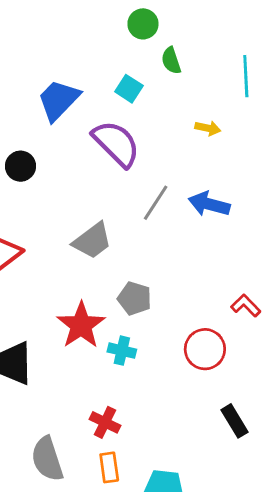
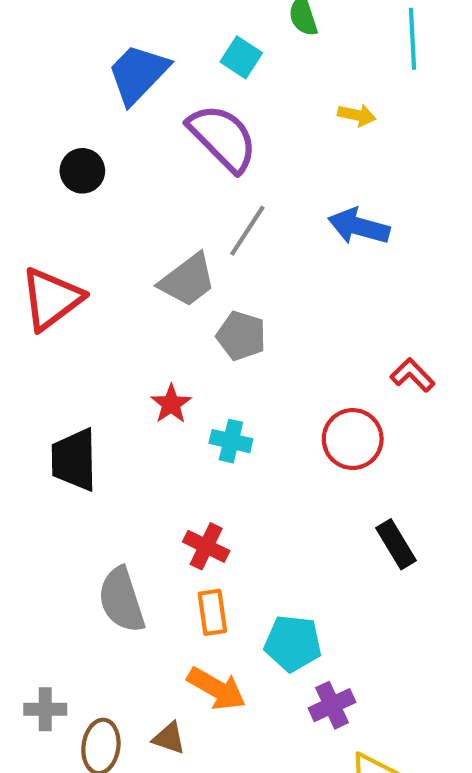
gray line: (156, 203) -> (247, 231), moved
gray pentagon: (135, 298) -> (241, 336), moved
red star: (81, 325) -> (171, 404), size x0.6

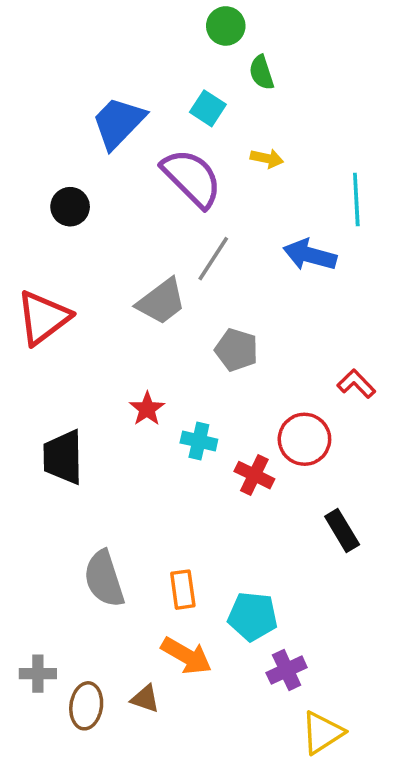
cyan line: (412, 39) -> (356, 200), moved
yellow arrow: (357, 115) -> (267, 158), moved
gray pentagon: (241, 336) -> (236, 350), moved
red cross: (206, 546) -> (254, 475), moved

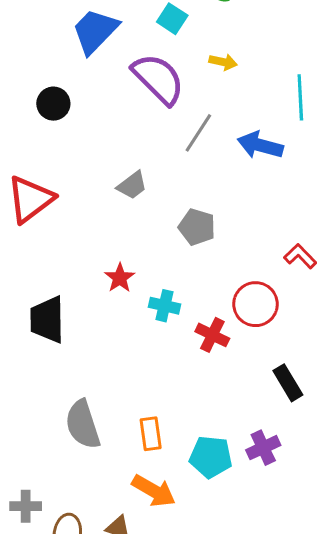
gray line: (213, 259) -> (198, 133), moved
gray trapezoid: (161, 301) -> (132, 185), size x0.7
purple cross: (287, 670) -> (263, 448), moved

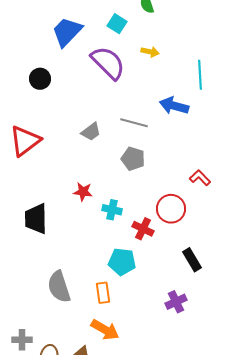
gray line: (198, 133) -> (134, 123), moved, turned 72
red star: (120, 278) -> (83, 192), turned -30
cyan pentagon: (211, 457) -> (122, 262), moved

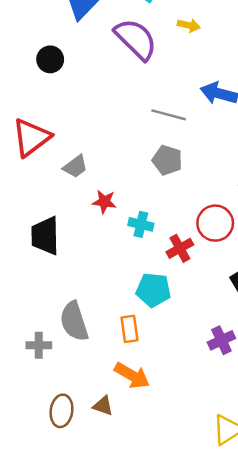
gray trapezoid: (91, 132) -> (75, 166), moved
red cross: (143, 229) -> (180, 248), turned 35
gray cross: (22, 340) -> (39, 345), moved

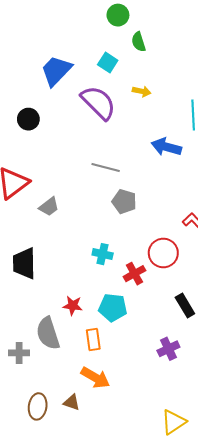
gray line: (169, 115) -> (106, 168), moved
red star: (104, 202) -> (73, 306), moved

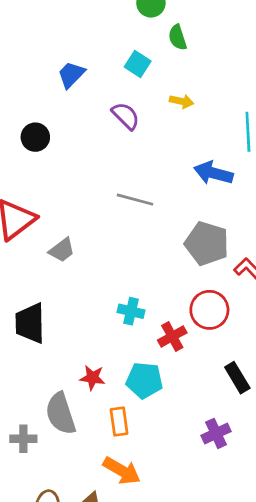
blue trapezoid: (56, 71) -> (71, 75), size x0.7
purple semicircle: (98, 103) -> (126, 116), size x0.6
gray pentagon: (124, 201) -> (207, 243), moved, size x1.4

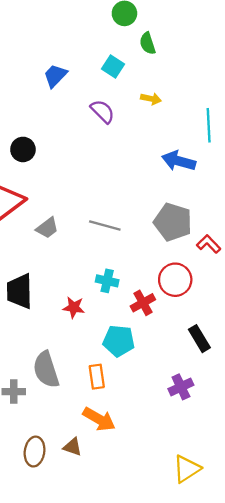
black circle: (35, 137) -> (23, 149), moved
gray line: (135, 200) -> (105, 226), moved
red star: (92, 378) -> (74, 307), moved

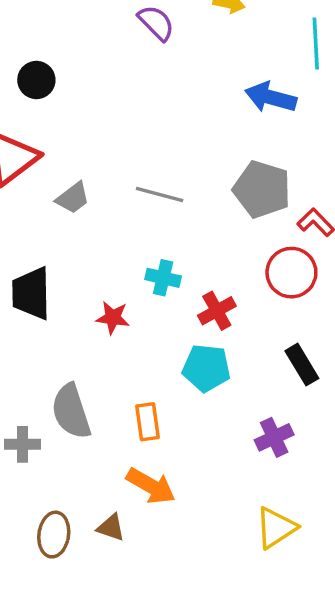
red circle: (175, 280) -> (291, 273), moved
cyan pentagon: (119, 341) -> (206, 368), moved
yellow triangle: (187, 469) -> (276, 528), moved

